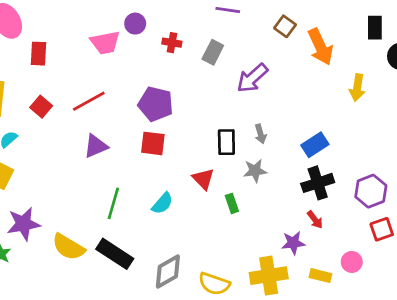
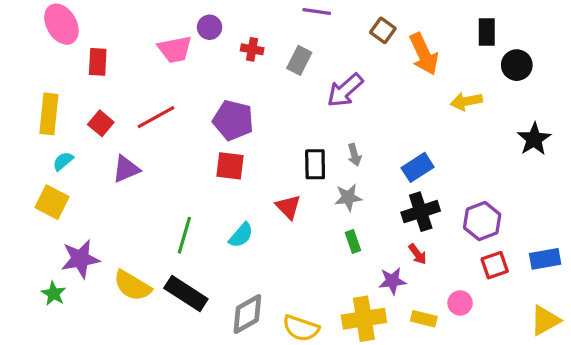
yellow arrow: (357, 88) -> (466, 101), turned 70
purple triangle: (96, 146) -> (126, 169), moved
green rectangle: (232, 203) -> (353, 242), moved

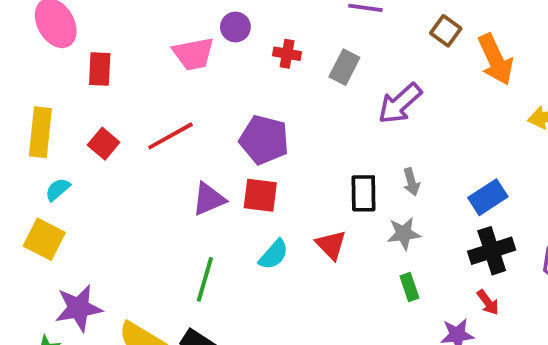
purple triangle: (126, 169) -> (209, 199), moved
cyan semicircle: (241, 235) -> (274, 255), moved

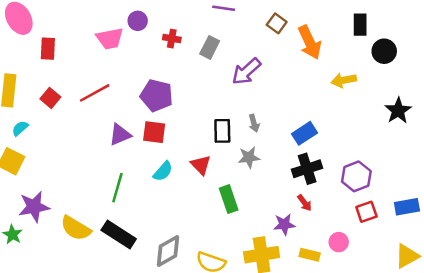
green rectangle: (409, 287) -> (229, 199), moved, size x1.5

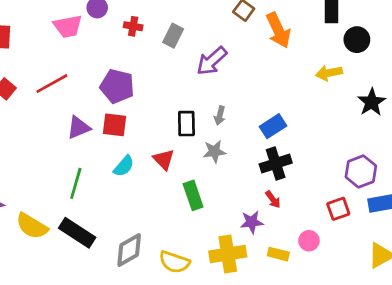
yellow arrow: (344, 80) -> (329, 73), moved
gray arrow: (254, 123) -> (220, 116), turned 30
purple hexagon: (356, 176) -> (361, 171), moved

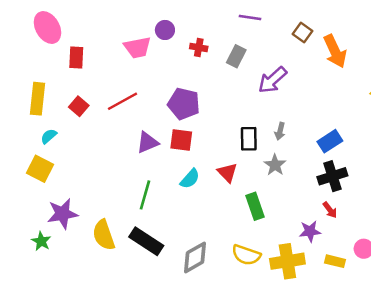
gray star: (214, 151) -> (275, 165), turned -30
yellow semicircle: (32, 226) -> (104, 235), turned 40
yellow semicircle: (174, 262) -> (246, 255), moved

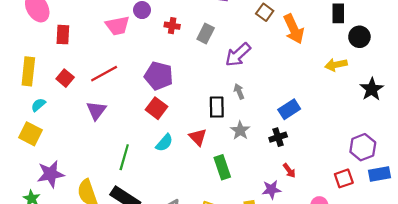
gray arrow: (280, 131) -> (239, 91), moved, turned 144
red square: (181, 140) -> (157, 108), turned 30
purple triangle: (147, 142) -> (96, 110), moved, turned -30
black cross: (332, 176) -> (278, 137), moved, size x0.7

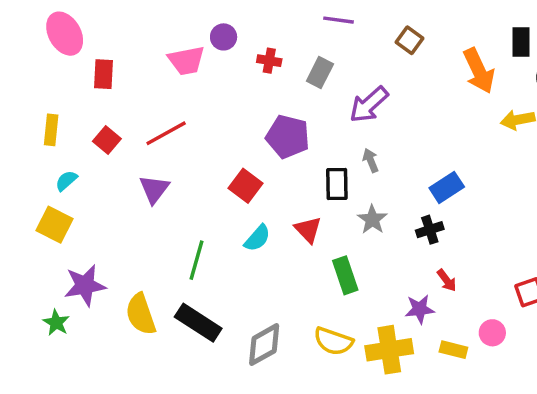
orange arrow: (294, 29) -> (479, 71), moved
yellow rectangle: (28, 71) -> (51, 130), size x0.7
purple pentagon: (159, 76) -> (288, 137), moved

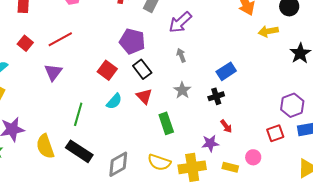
black rectangle: (337, 184) -> (142, 69), moved, turned -36

